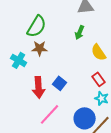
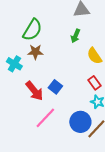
red arrow: (39, 87) -> (34, 91), turned -35

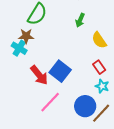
brown star: (35, 52) -> (26, 36), moved
blue square: (55, 87) -> (60, 71), size x1.5

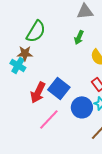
red arrow: (39, 75) -> (38, 92), turned 65
blue circle: (85, 106) -> (82, 107), moved

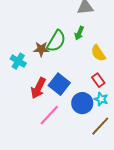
green semicircle: (36, 31) -> (56, 41), moved
brown star: (25, 53) -> (41, 49), moved

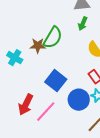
green arrow: (79, 33) -> (83, 24), moved
red arrow: (38, 88) -> (26, 105), moved

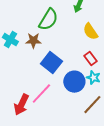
brown star: (38, 46) -> (33, 41), moved
red arrow: (26, 105) -> (21, 105), moved

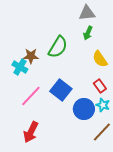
brown star: (33, 41) -> (31, 56), moved
pink line: (41, 94) -> (31, 96), moved

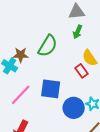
red rectangle: (100, 86) -> (82, 71), moved
blue square: (61, 90) -> (51, 89), turned -30

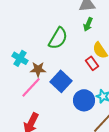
brown star: (21, 55) -> (38, 69), moved
blue square: (51, 89) -> (61, 81), turned 35

